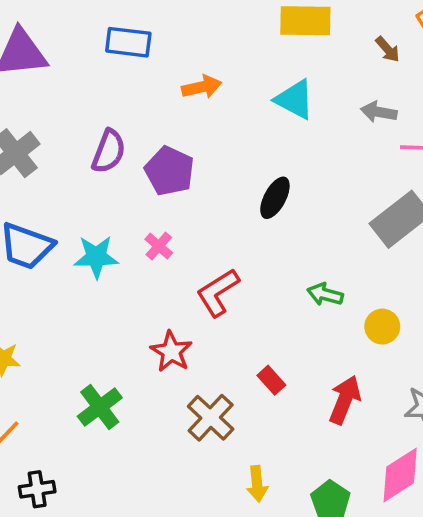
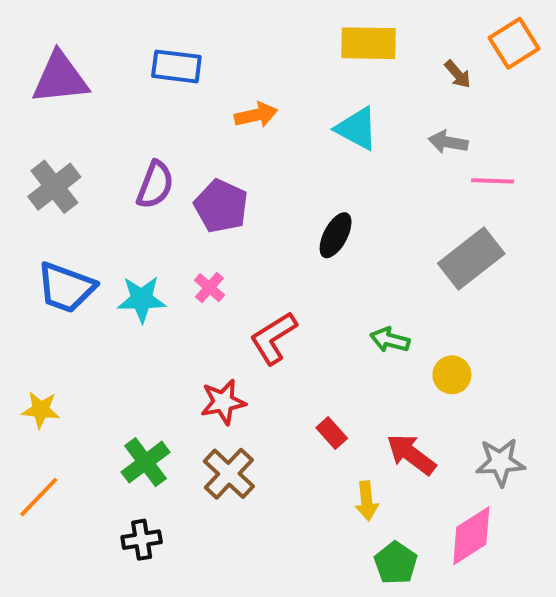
red star: (171, 352) -> (223, 402), turned 30
red arrow: (345, 400) -> (411, 454), turned -75
brown cross: (211, 418) -> (229, 474), moved
yellow arrow: (257, 484) -> (367, 501), moved
black cross: (37, 489) -> (142, 540), moved

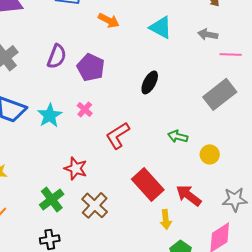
orange arrow: (256, 115) -> (109, 20), turned 40
cyan star: (142, 299) -> (50, 115), turned -30
red star: (223, 402) -> (76, 168), moved, turned 30
red rectangle: (332, 433) -> (148, 184), size x2.0

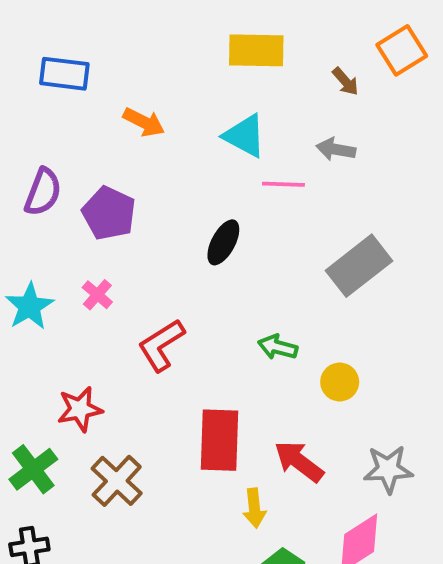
pink line: (231, 54) -> (283, 184), moved
red star: (76, 168) -> (80, 409), turned -30
red rectangle: (148, 184) -> (219, 440), turned 44

